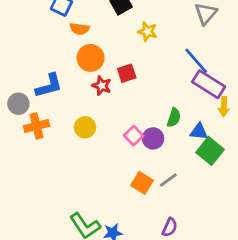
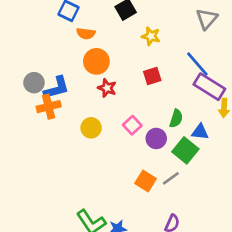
red square: (127, 73) -> (152, 76), moved
gray circle: (18, 104) -> (34, 83), moved
orange cross: (36, 126) -> (49, 107), moved
pink square: (134, 136) -> (132, 125), moved
green square: (210, 151) -> (185, 150), moved

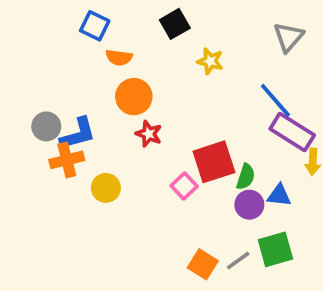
red square: (152, 76) -> (214, 162), moved, size x1.6
yellow circle: (91, 128) -> (106, 188), moved
purple circle: (156, 138) -> (249, 205), moved
green square: (185, 150) -> (275, 249), moved, turned 35

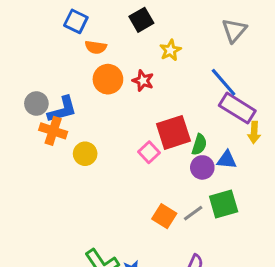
yellow star: (210, 61) -> (170, 50), turned 30
red star: (149, 134) -> (143, 81), moved
orange cross: (67, 160) -> (53, 131), turned 32

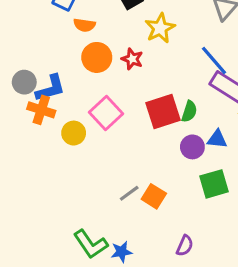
yellow star: (170, 50) -> (160, 28), size x1.4
green semicircle: (199, 145) -> (189, 111), moved
pink square: (149, 152) -> (106, 113), moved, size x1.5
gray line: (193, 213) -> (129, 193), moved

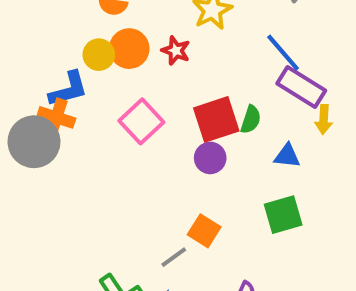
gray circle: (24, 82) -> (34, 142), moved, size x1.6
yellow circle: (74, 133) -> (99, 55), moved
purple circle: (192, 147) -> (210, 158), moved
gray line: (129, 193) -> (174, 257), moved

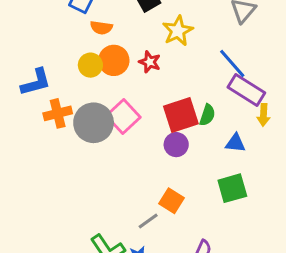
blue L-shape: (68, 89) -> (36, 82), moved
orange cross: (56, 117) -> (58, 113), turned -32
gray circle: (34, 142) -> (94, 123), moved

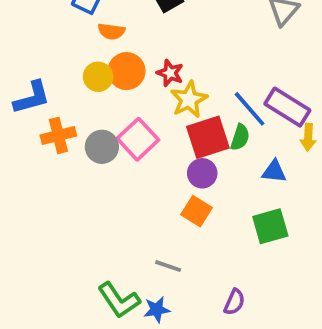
yellow star: (178, 31) -> (189, 99), moved
blue line: (232, 64) -> (250, 109), moved
gray circle: (94, 123) -> (102, 147), size x0.7
orange square: (171, 201) -> (197, 211), moved
gray line: (148, 221) -> (168, 266), turned 55

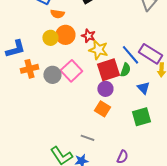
yellow star: (189, 99) -> (98, 50), turned -30
blue triangle: (274, 171) -> (143, 88), turned 40

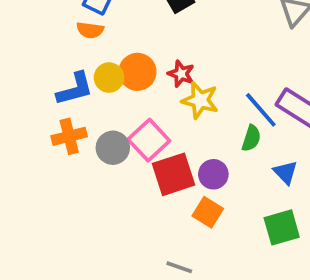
orange semicircle: (57, 14) -> (90, 30), moved
blue L-shape: (15, 49) -> (75, 89), moved
red square: (108, 70) -> (174, 174), moved

